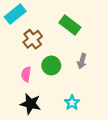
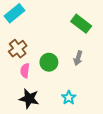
green rectangle: (70, 25) -> (81, 24), moved
brown cross: (33, 39) -> (18, 49), moved

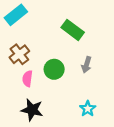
green rectangle: (81, 24) -> (73, 30), moved
cyan star: (69, 98) -> (88, 109), moved

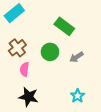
gray arrow: (87, 65) -> (77, 57), turned 40
green circle: (54, 69) -> (50, 52), moved

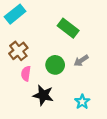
green circle: (50, 52) -> (55, 65), moved
black star: (29, 97) -> (43, 95), moved

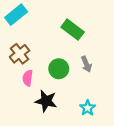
gray arrow: (81, 61) -> (86, 64), turned -80

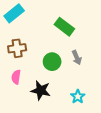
brown cross: (20, 54) -> (17, 48), turned 30
pink semicircle: (28, 78) -> (16, 77), moved

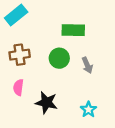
green rectangle: (64, 27) -> (73, 30), turned -36
green circle: (52, 62) -> (59, 58), moved

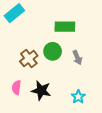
brown cross: (20, 55) -> (29, 59), moved, turned -30
pink semicircle: (18, 87) -> (16, 87), moved

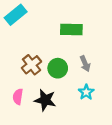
green circle: (53, 51) -> (58, 68), moved
cyan star: (78, 97) -> (86, 92), moved

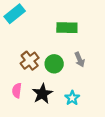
cyan star: (86, 92) -> (72, 98), moved
black star: (45, 100) -> (42, 94), turned 30

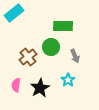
green circle: (54, 64) -> (51, 47), moved
cyan star: (72, 98) -> (68, 80), moved

